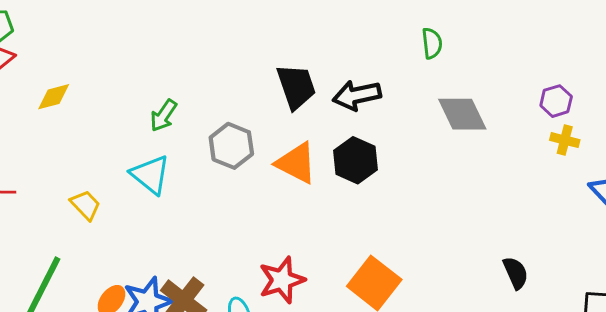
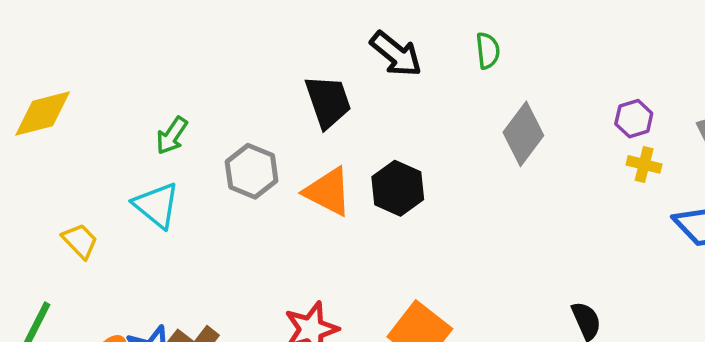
black arrow: (357, 95) -> (396, 54), moved, turned -129
yellow diamond: (54, 97) -> (43, 113), size x1.5
gray diamond: (462, 114) -> (523, 134), turned 63

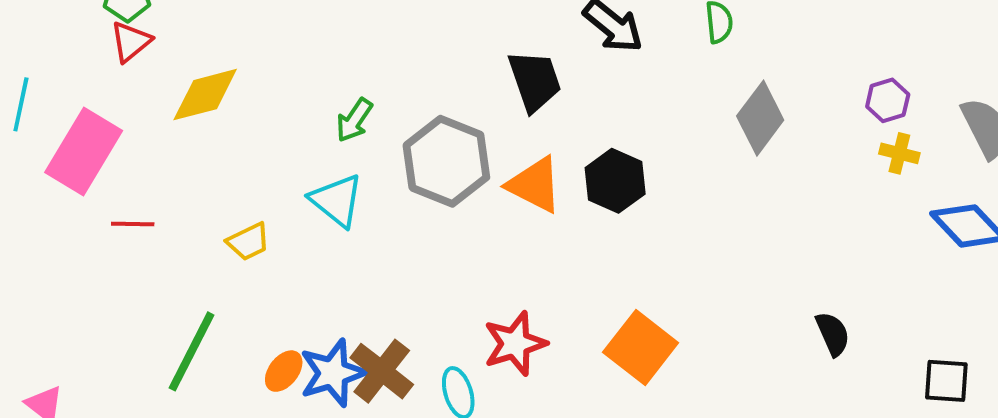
gray hexagon: (252, 171) -> (446, 161), size x1.4
yellow trapezoid: (80, 241) -> (248, 242), turned 108

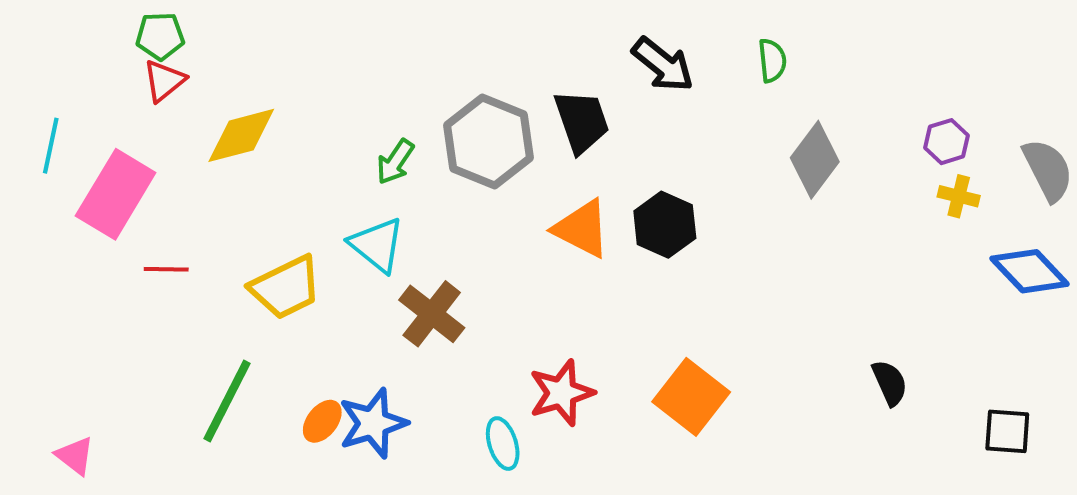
gray hexagon: (446, 161) -> (488, 142), moved
yellow trapezoid: (248, 242) -> (286, 287), size x1.6
brown cross: (382, 371) -> (432, 314), moved

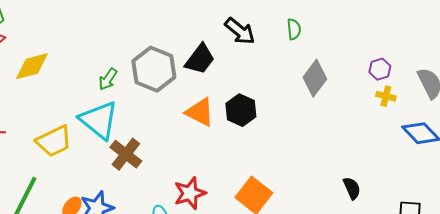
black trapezoid: (582, 121) -> (200, 59), turned 56
cyan triangle: (377, 245) -> (99, 120), size x1.4

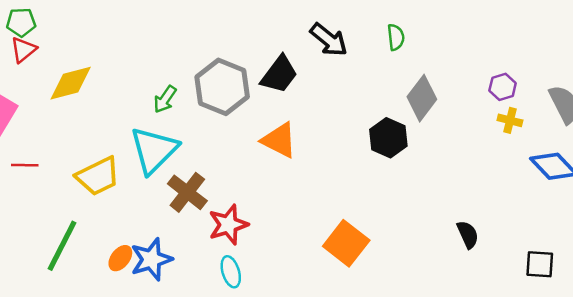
black hexagon: (241, 110) -> (388, 138), moved
cyan triangle: (99, 120) -> (154, 150), turned 36
red star: (190, 193) -> (228, 225), moved

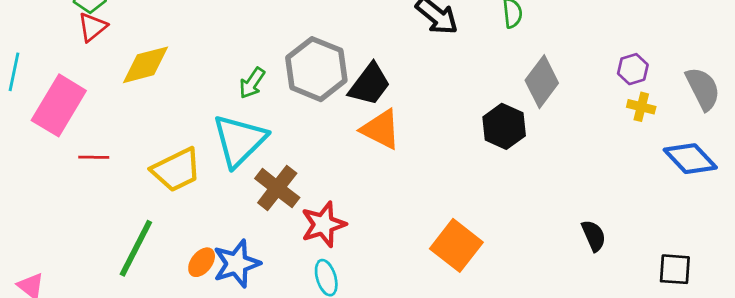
black trapezoid: (279, 74) -> (370, 84), moved

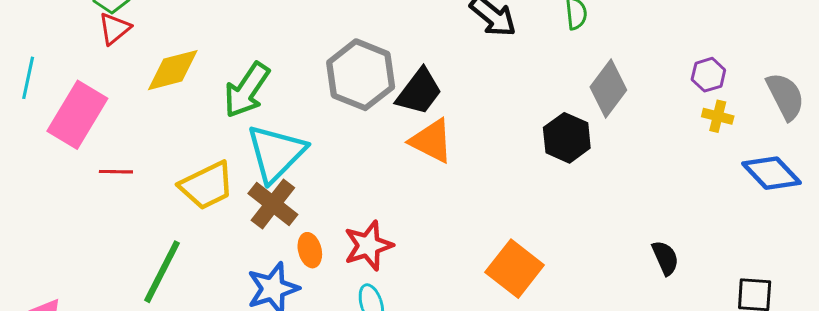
green arrow: (252, 83) -> (247, 90), moved, size x1.6
brown cross: (277, 188) -> (273, 204), moved
orange ellipse: (202, 262) -> (310, 250), moved, turned -52

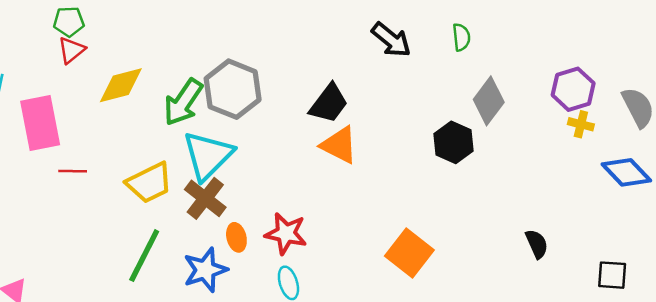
gray hexagon: (361, 75) -> (233, 89), moved
purple hexagon: (708, 75) -> (573, 89), size x1.5
pink rectangle: (77, 115) -> (40, 123), turned -42
red star: (368, 246) -> (286, 233), turned 30
green line: (162, 272) -> (144, 256), moved

